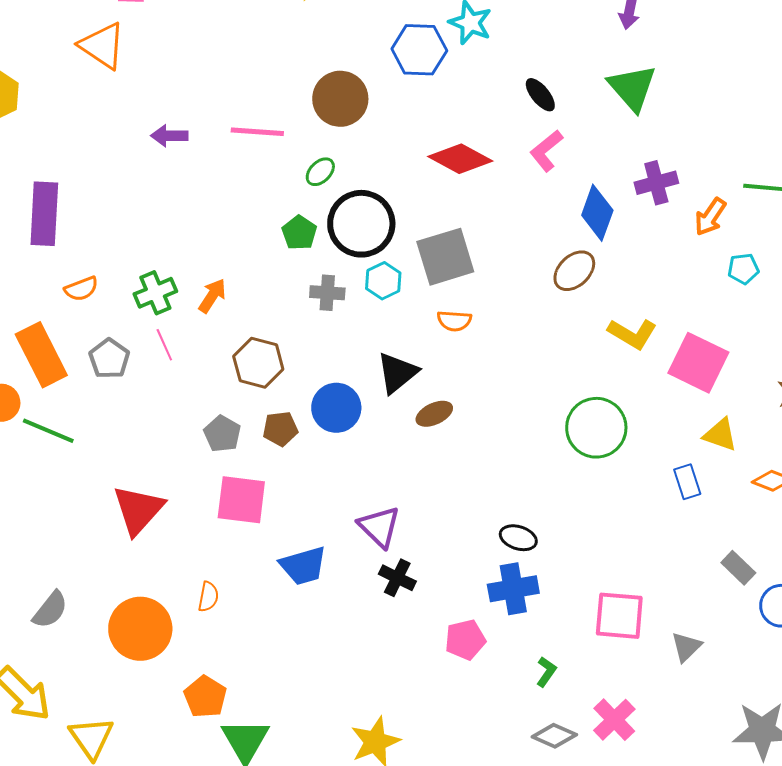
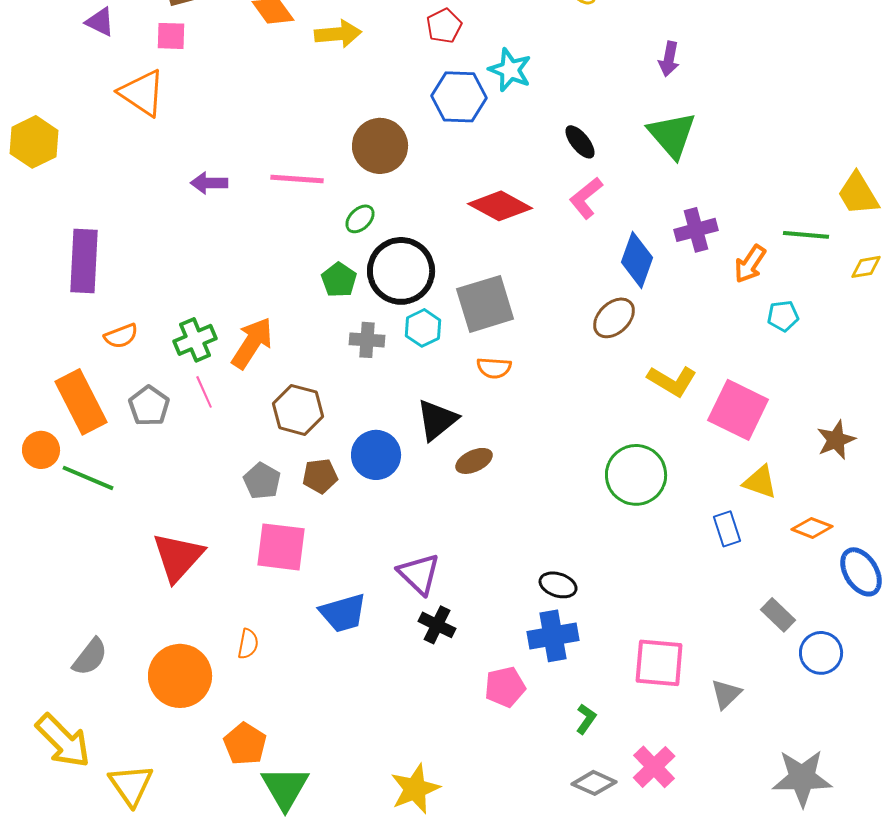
orange arrow: (212, 296) -> (252, 343), size x1.5

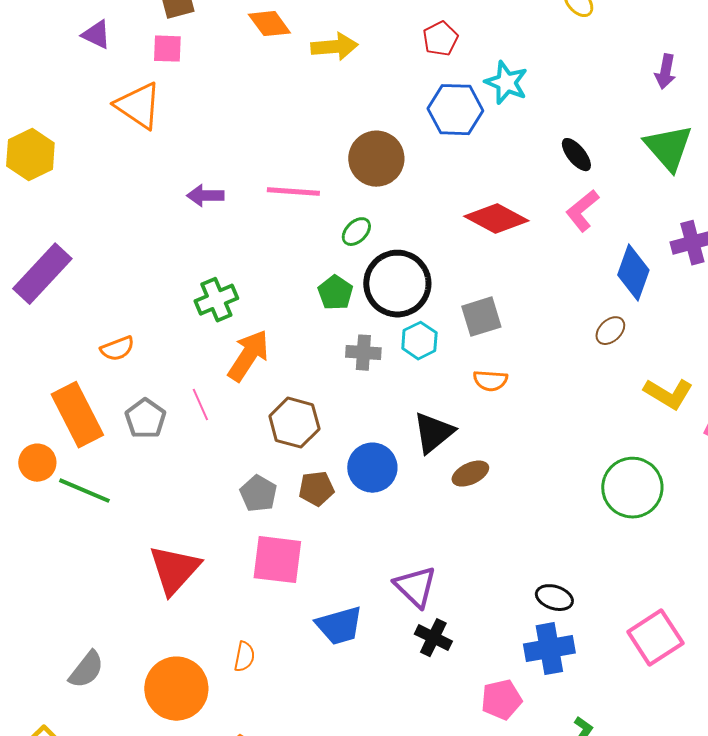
purple rectangle: (84, 261) -> (42, 274), moved, turned 40
gray square: (485, 304) -> (481, 317), size x0.7
brown ellipse: (614, 318) -> (610, 331), size x0.7
green cross: (195, 340) -> (216, 300), moved
pink square: (659, 663) -> (655, 638), moved, turned -38

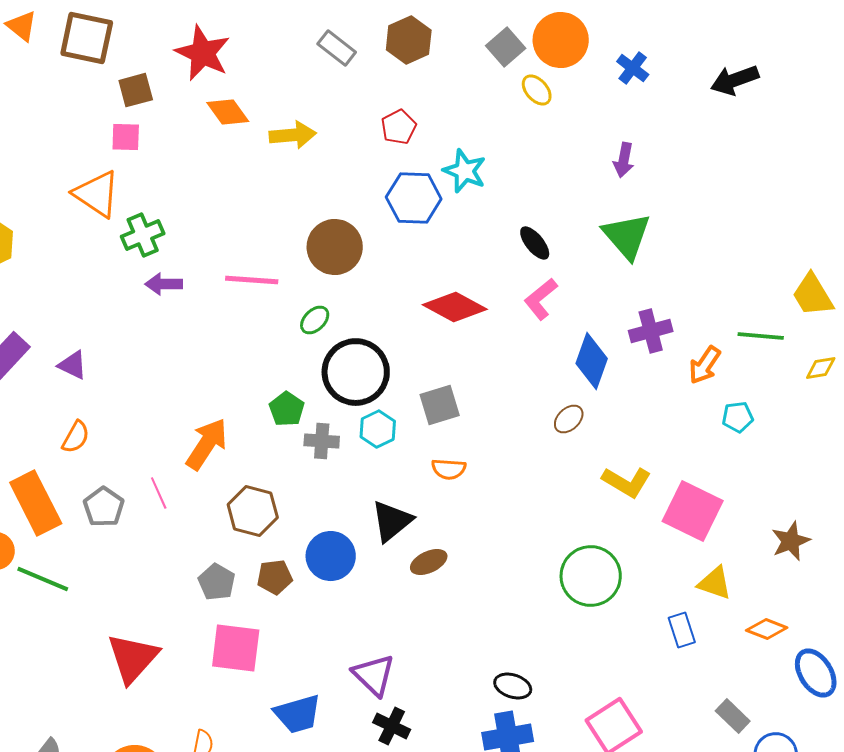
purple triangle: (96, 35) -> (73, 365), moved
green pentagon: (335, 293) -> (287, 409), moved
green cross: (216, 300) -> (143, 235), moved
orange semicircle: (117, 349) -> (76, 437), turned -40

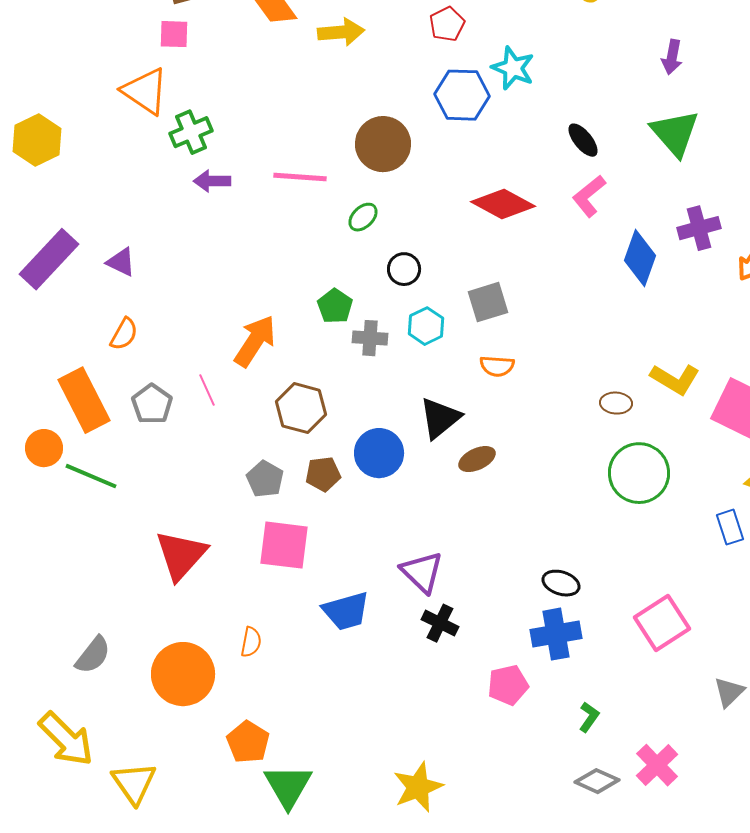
black circle: (356, 372) -> (404, 269), size x0.5
brown ellipse: (569, 419) -> (616, 403), moved, turned 48

